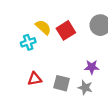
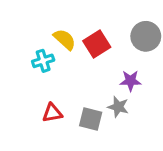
purple star: (92, 67) -> (130, 81), moved
gray star: (85, 88) -> (118, 107), moved

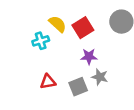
purple star: (130, 81) -> (89, 56), moved
gray square: (91, 119) -> (78, 87), turned -36

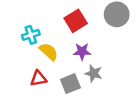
yellow semicircle: (58, 24) -> (49, 52), moved

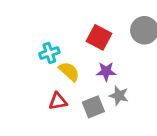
red square: (76, 21) -> (99, 37), turned -30

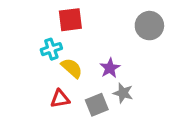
red square: (99, 37) -> (70, 20), moved, turned -35
purple star: (106, 71) -> (110, 68), turned -30

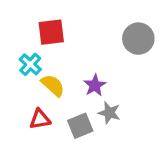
cyan cross: (51, 49) -> (30, 64), turned -30

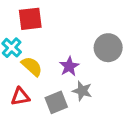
gray circle: (138, 39) -> (108, 48), moved

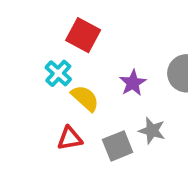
red square: (30, 19) -> (83, 35), turned 35
purple star: (69, 66) -> (133, 83), moved

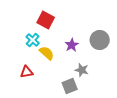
red triangle: (70, 138) -> (27, 72), moved
gray square: (118, 146) -> (70, 86), moved

